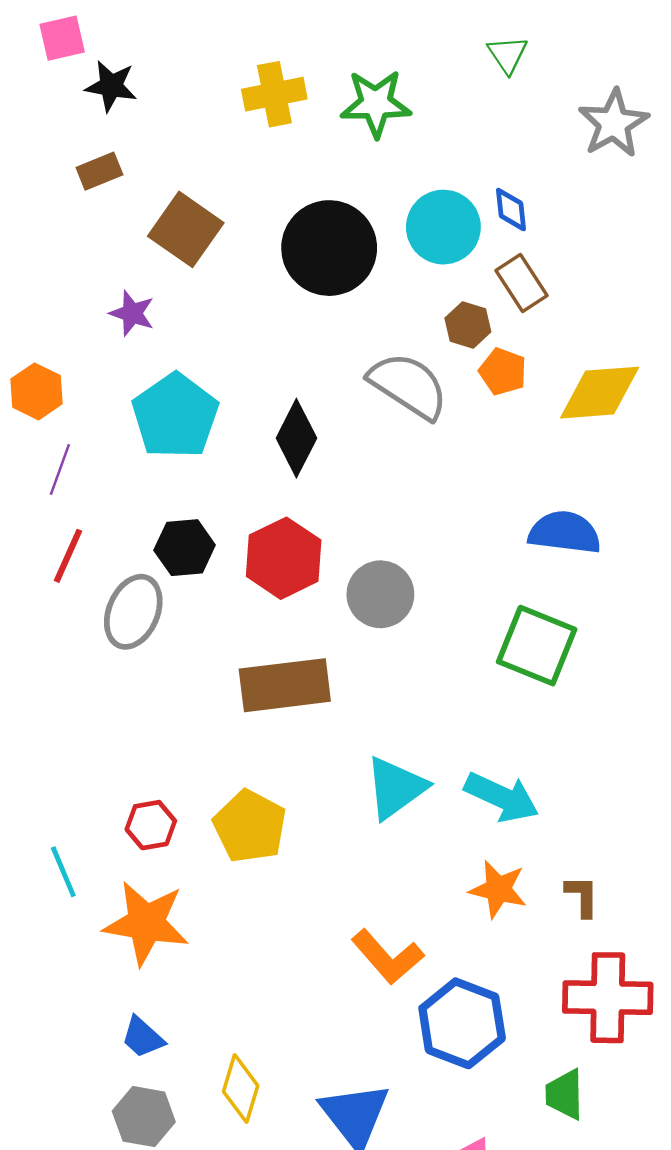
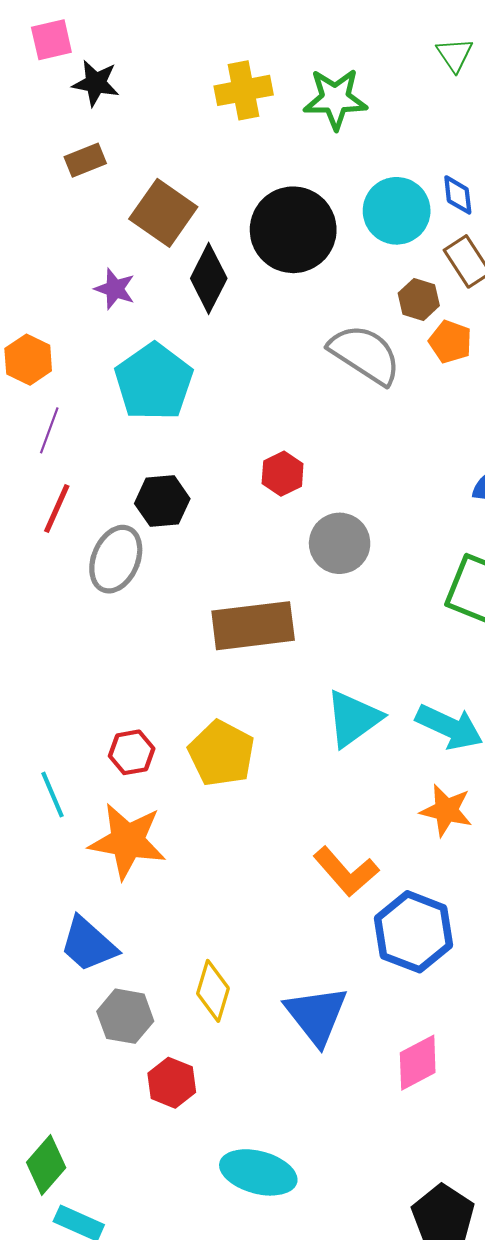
black diamond: (296, 438) -> (209, 278), moved
red hexagon: (284, 558) -> (283, 474), moved, size x0.6
blue trapezoid: (143, 1037) -> (88, 944), moved, size x1.5

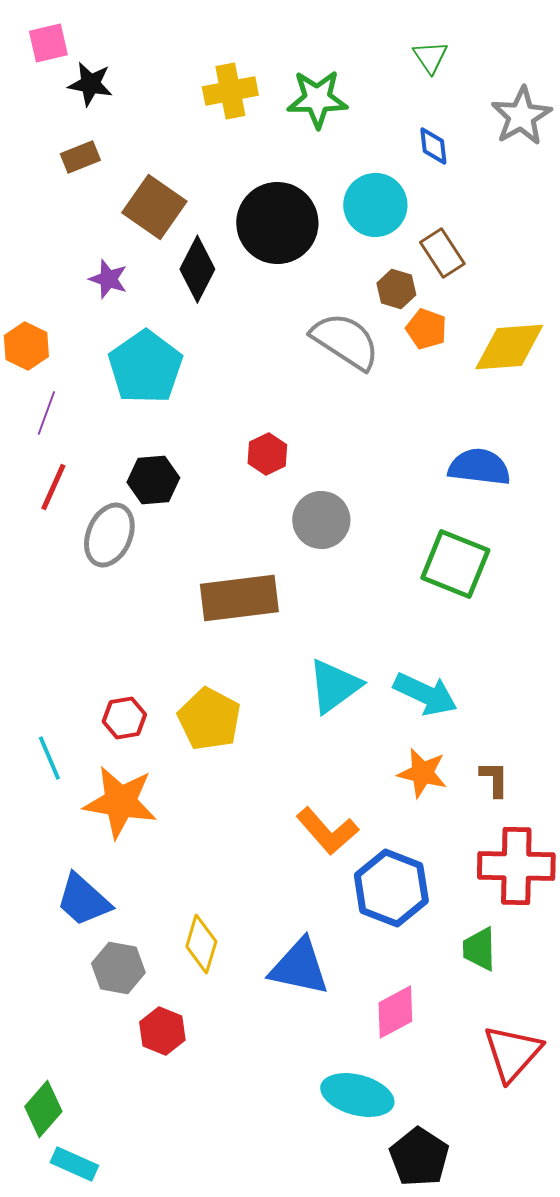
blue diamond: (458, 195) -> (433, 146), moved
blue triangle: (316, 1015) -> (299, 967), turned -40
cyan ellipse: (258, 1172) -> (357, 1095), moved

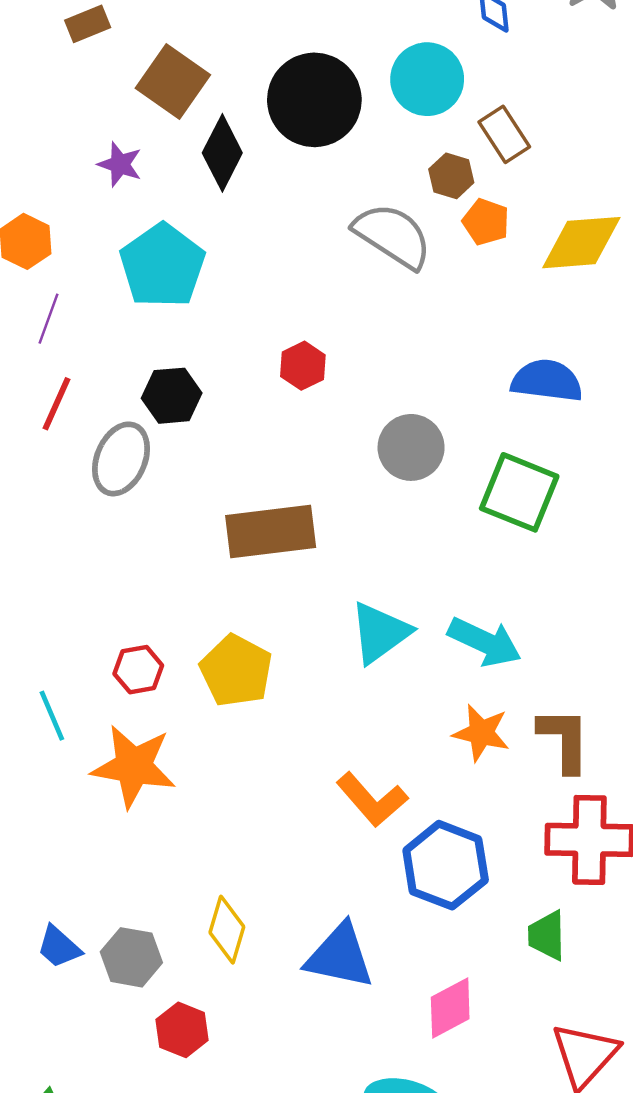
gray circle: (321, 520) -> (411, 447), moved
brown L-shape: (494, 779) -> (564, 740), size x1.6
blue trapezoid: (83, 900) -> (59, 947), moved, size x0.7

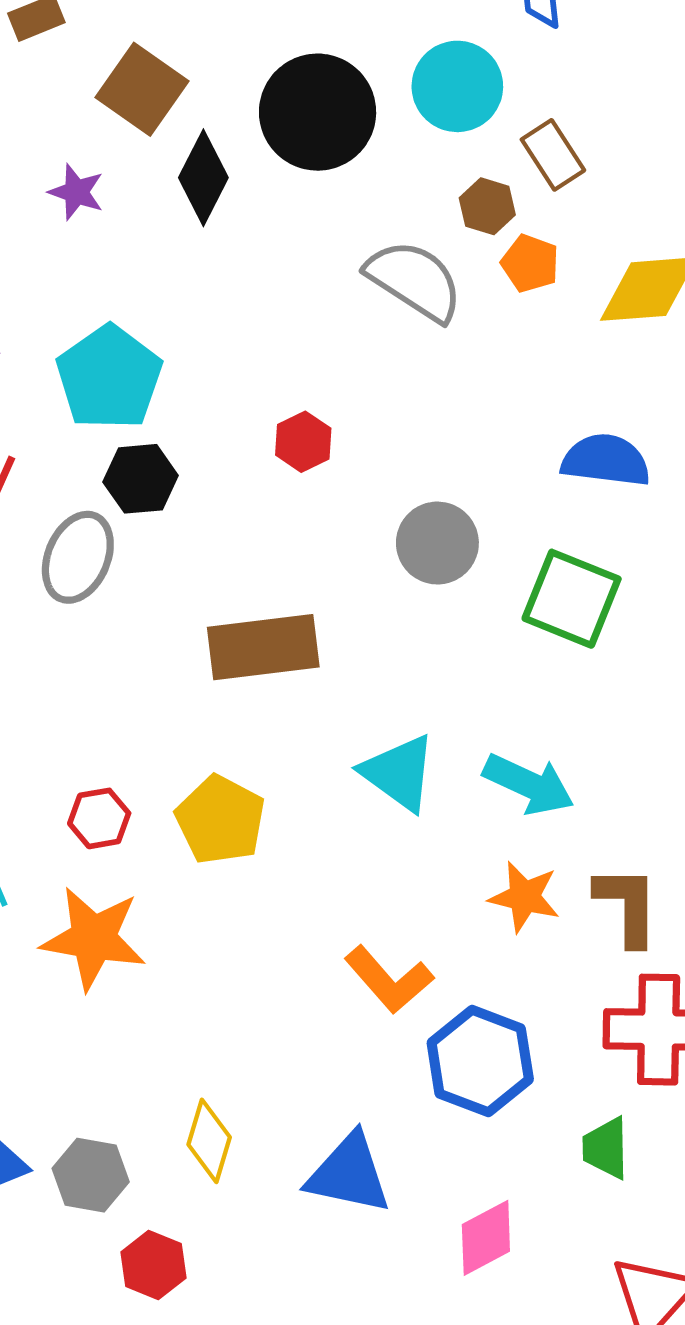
cyan pentagon: (162, 266) -> (109, 378), moved
cyan triangle: (380, 633) -> (399, 773), turned -48

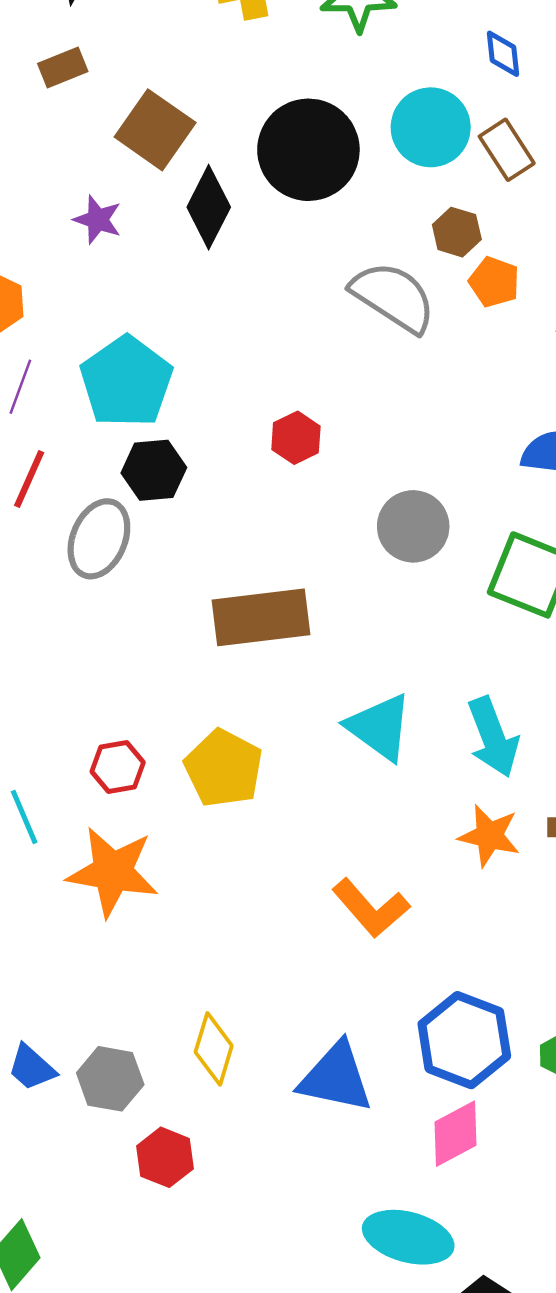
brown rectangle: (553, 155) -> (507, 150), moved
cyan arrow: (529, 784) -> (493, 737), turned 44
blue hexagon: (480, 1061) -> (464, 1040), moved

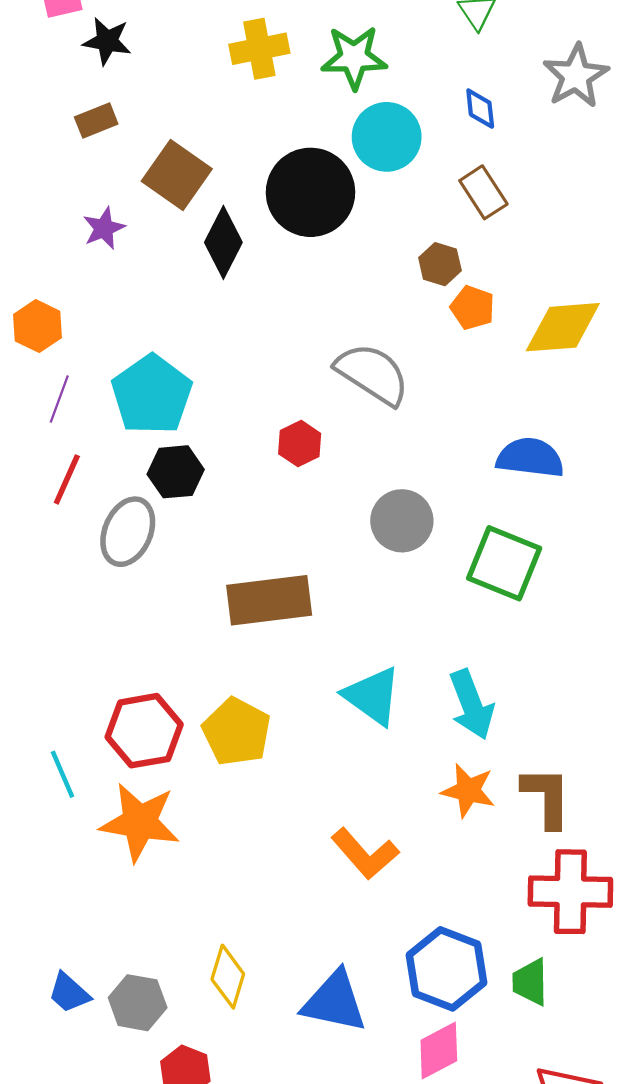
cyan circle: (431, 127) -> (387, 137), moved
purple star: (98, 220) -> (104, 228), moved, turned 30
gray semicircle: (393, 297) -> (372, 374), moved
red hexagon: (118, 767) -> (144, 731), size x1.6

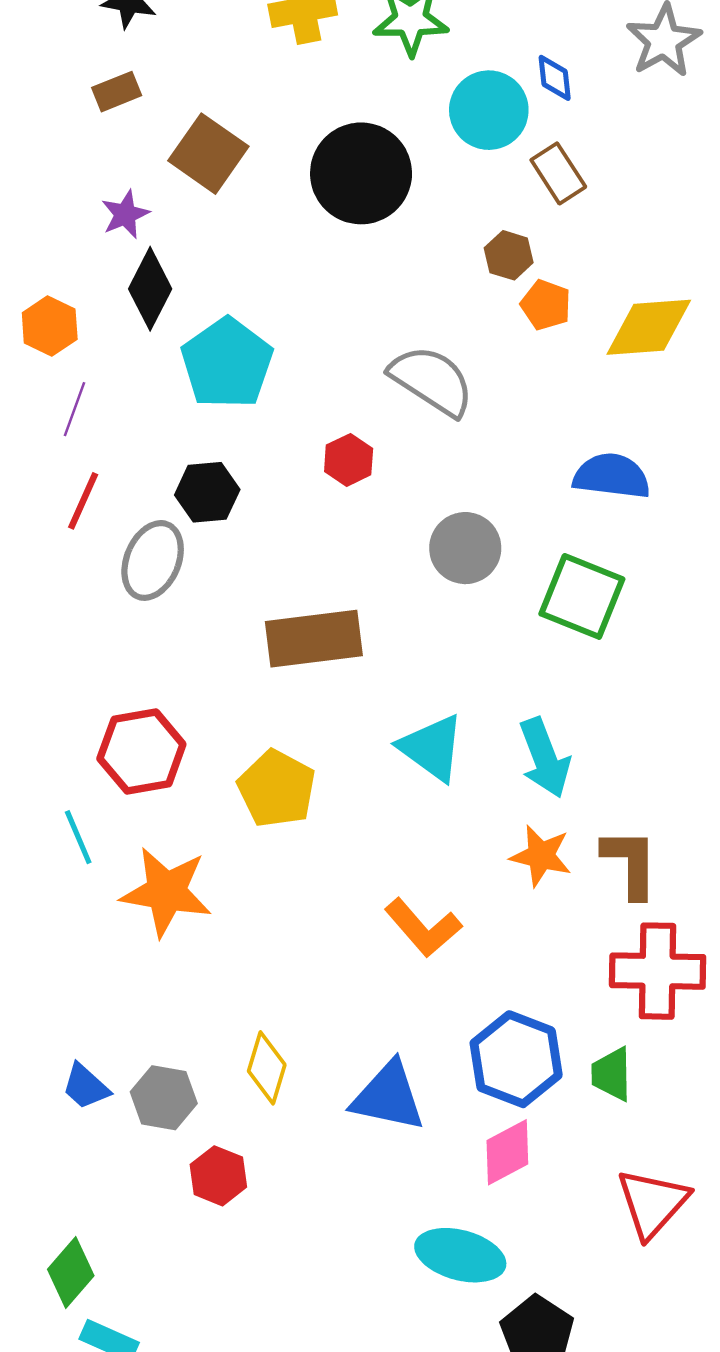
cyan circle: (387, 137) -> (489, 110), moved
black diamond: (223, 242) -> (150, 289), moved
cyan pentagon: (152, 395) -> (227, 363), moved
red hexagon: (144, 731) -> (141, 752), moved

